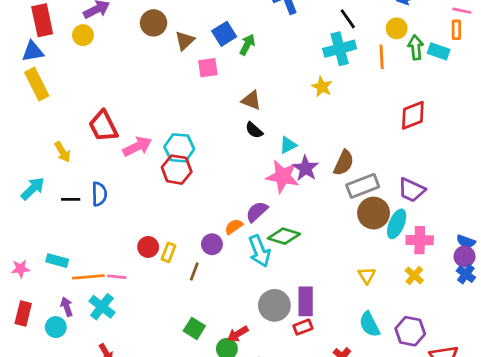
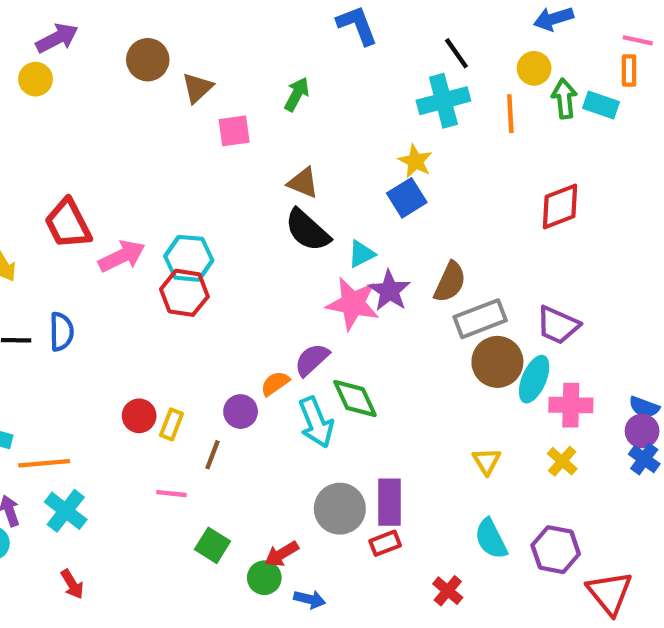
blue square: (224, 34) -> (407, 198), moved
black semicircle: (254, 130) -> (307, 230), size x1.6
green diamond: (284, 236) -> (355, 399), turned 48
pink line: (117, 277) -> (171, 494), moved

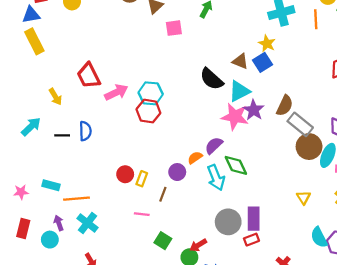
brown triangle: (303, 183) -> (240, 61), moved
cyan triangle: (361, 254) -> (239, 91), size x1.5
gray rectangle: (480, 319) -> (300, 124), turned 60
cyan semicircle: (491, 539) -> (319, 237), moved

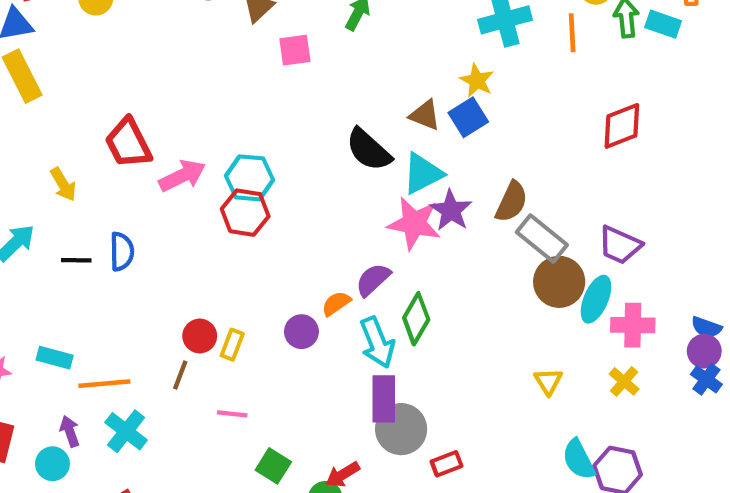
green diamond: (236, 165) -> (416, 319), turned 55
brown line: (163, 194) -> (180, 375), moved
purple rectangle: (254, 219) -> (384, 399), moved

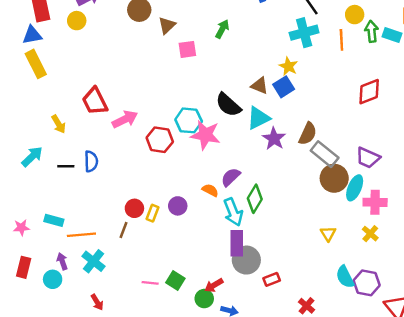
cyan hexagon: (249, 178) -> (189, 120), moved
pink star: (414, 223) -> (205, 135), moved
orange semicircle: (336, 303) -> (210, 190), turned 63
purple circle: (301, 332) -> (178, 206), moved
pink line: (232, 414) -> (150, 283), moved

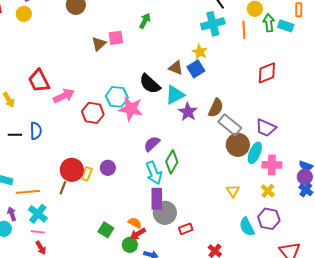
brown triangle: (167, 25) -> (99, 44), moved
orange semicircle: (210, 190) -> (135, 223), moved
red circle: (134, 208) -> (72, 170), size x1.5
pink line: (150, 283) -> (38, 232), moved
purple hexagon: (367, 283) -> (269, 219), moved

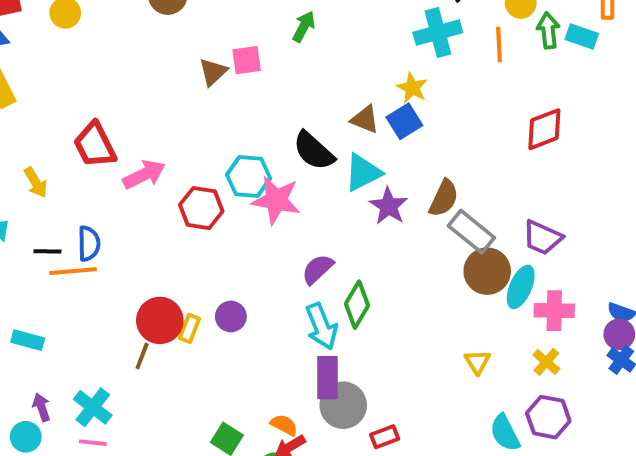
orange line: (28, 192) -> (73, 271), moved

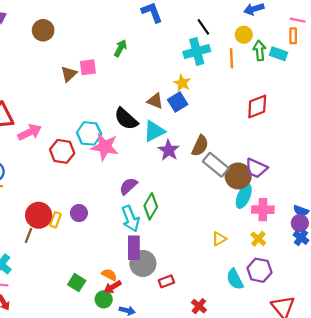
brown circle: (487, 271) -> (238, 176), moved
yellow triangle: (477, 362) -> (219, 239), turned 32

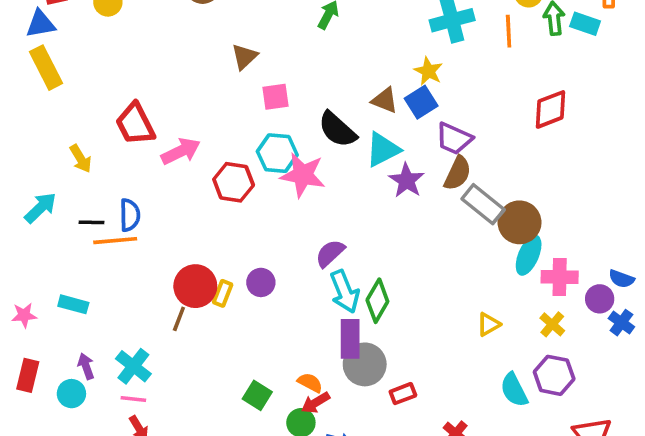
pink square: (88, 67) -> (275, 97), moved
purple trapezoid: (256, 168) -> (454, 139), moved
purple semicircle: (128, 186) -> (330, 253), moved
green diamond: (151, 206) -> (377, 301), moved
purple circle: (300, 223) -> (600, 299), moved

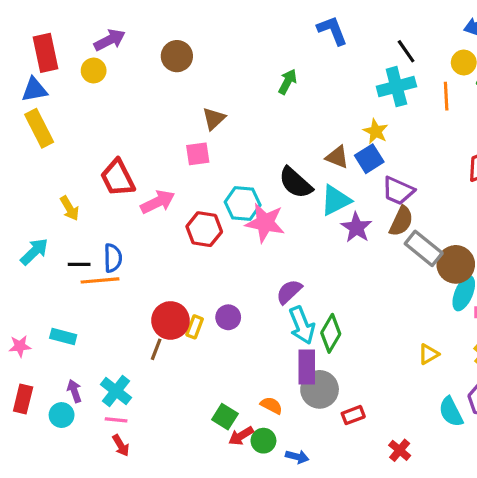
pink square: (275, 97) -> (198, 154), moved
red arrow: (316, 403) -> (241, 436), moved

